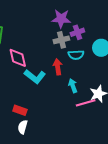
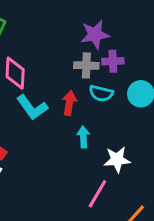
purple star: (61, 19) -> (95, 34), turned -30
pink line: (86, 103) -> (97, 194), moved, turned -60

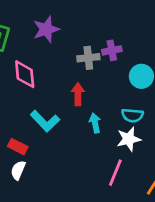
purple star: (95, 34) -> (46, 29), moved
cyan semicircle: (101, 93) -> (132, 115), moved
cyan L-shape: (32, 107) -> (45, 121), moved

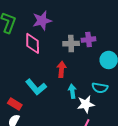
pink diamond: (25, 74) -> (33, 43), moved
white star: (129, 139) -> (86, 104), moved

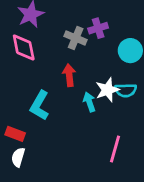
gray cross: (71, 44) -> (76, 38), turned 35
cyan L-shape: (36, 87) -> (39, 106), turned 80
white star: (86, 104) -> (107, 90), moved

